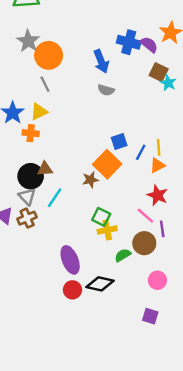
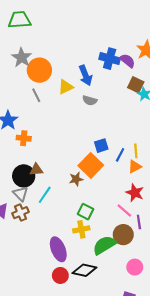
yellow triangle: (39, 112) -> (66, 87), moved
yellow cross: (107, 230) -> (81, 229), moved
green semicircle: (123, 255) -> (104, 245), size x1.6

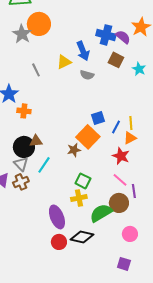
orange circle: (39, 70) -> (39, 24), moved
brown square: (136, 85) -> (116, 60), moved
red star: (135, 193) -> (121, 156), moved

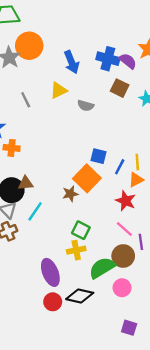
blue arrow: (83, 51) -> (71, 62), moved
blue square: (98, 118) -> (99, 156), turned 32
pink circle: (130, 234) -> (122, 288), moved

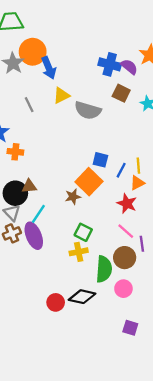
blue arrow: (71, 62) -> (49, 68), moved
gray semicircle: (86, 106) -> (88, 110), size x1.6
green semicircle: (102, 268) -> (104, 269), turned 125
purple ellipse: (50, 272) -> (34, 236), moved

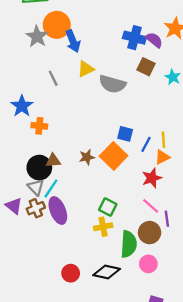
brown star: (73, 197) -> (87, 157), moved
red star: (127, 204) -> (152, 178), turned 30
cyan line: (38, 214) -> (51, 188), moved
red circle: (56, 302) -> (71, 273), moved

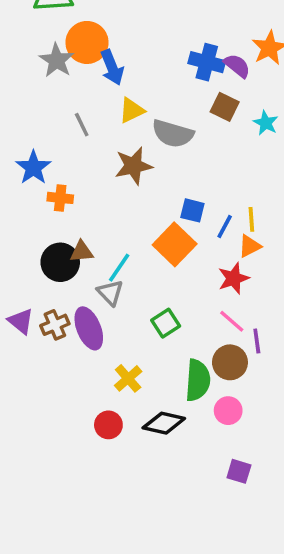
brown star: (87, 157) -> (133, 166), moved, size x1.5
gray triangle: (36, 187) -> (110, 293), moved
cyan line: (51, 188) -> (119, 268), moved
green square: (108, 207) -> (166, 323), turned 30
yellow cross: (103, 227) -> (128, 378), moved, turned -30

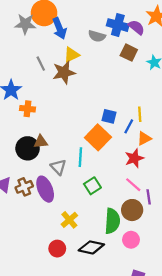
gray star: (57, 60) -> (25, 24), turned -30
gray semicircle: (173, 134) -> (97, 36), moved, size x0.7
brown star: (133, 166) -> (64, 72), moved
yellow line: (251, 219) -> (140, 114), moved
cyan line: (119, 268) -> (80, 157), moved, turned -30

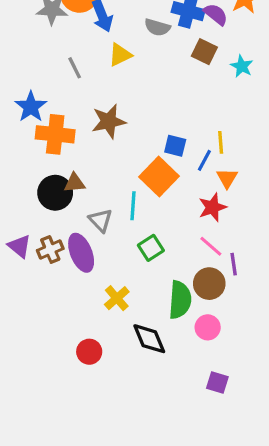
brown star: (64, 72) -> (109, 121), moved
orange cross: (28, 109) -> (55, 134), size x1.6
orange triangle: (144, 138) -> (227, 178), turned -32
black diamond: (91, 247) -> (149, 339), turned 55
red circle: (57, 249) -> (89, 352), moved

